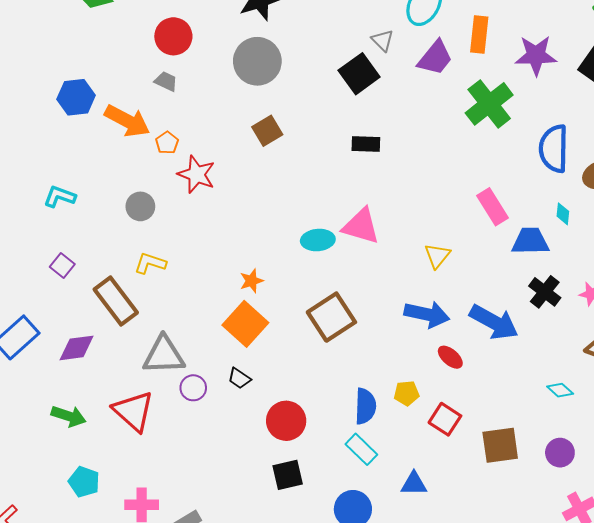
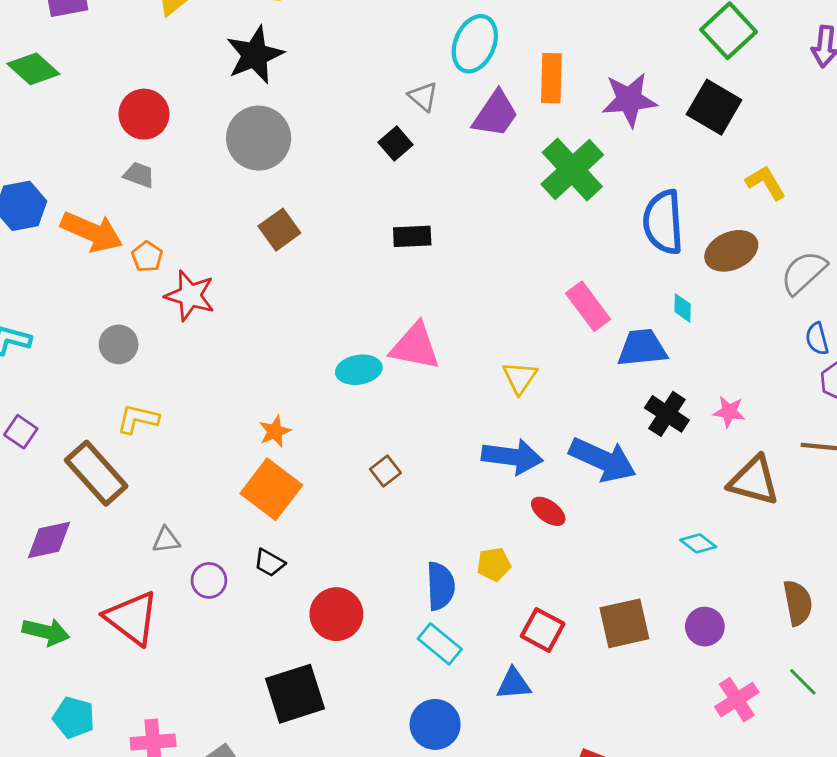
black square: (359, 74) -> (396, 143), size x0.6
brown square: (331, 317) -> (385, 471), size x0.5
gray triangle: (164, 355) -> (166, 540), size x0.5
red square: (445, 419) -> (543, 630), moved
black square: (288, 475) -> (295, 694), moved, size x1.4

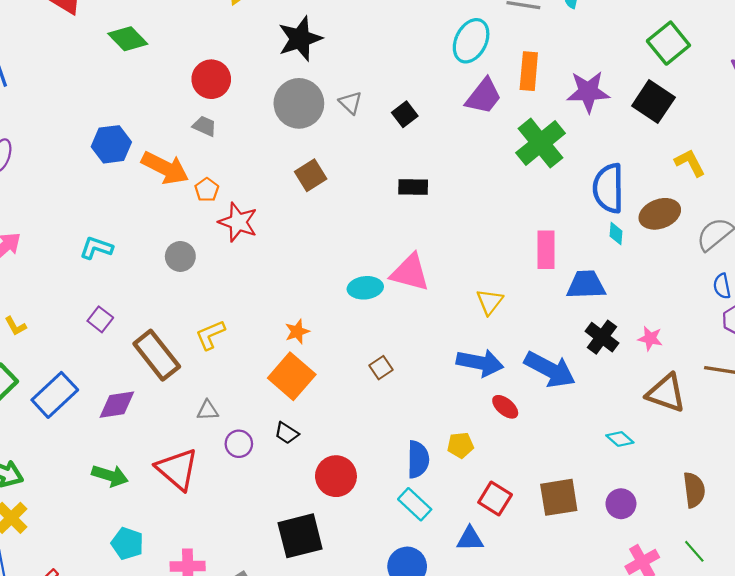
gray triangle: (423, 97) -> (351, 103), moved
pink rectangle: (588, 306) -> (546, 250), turned 33
cyan diamond: (683, 308) -> (616, 234), moved
yellow L-shape: (138, 419) -> (210, 335), moved, turned -40

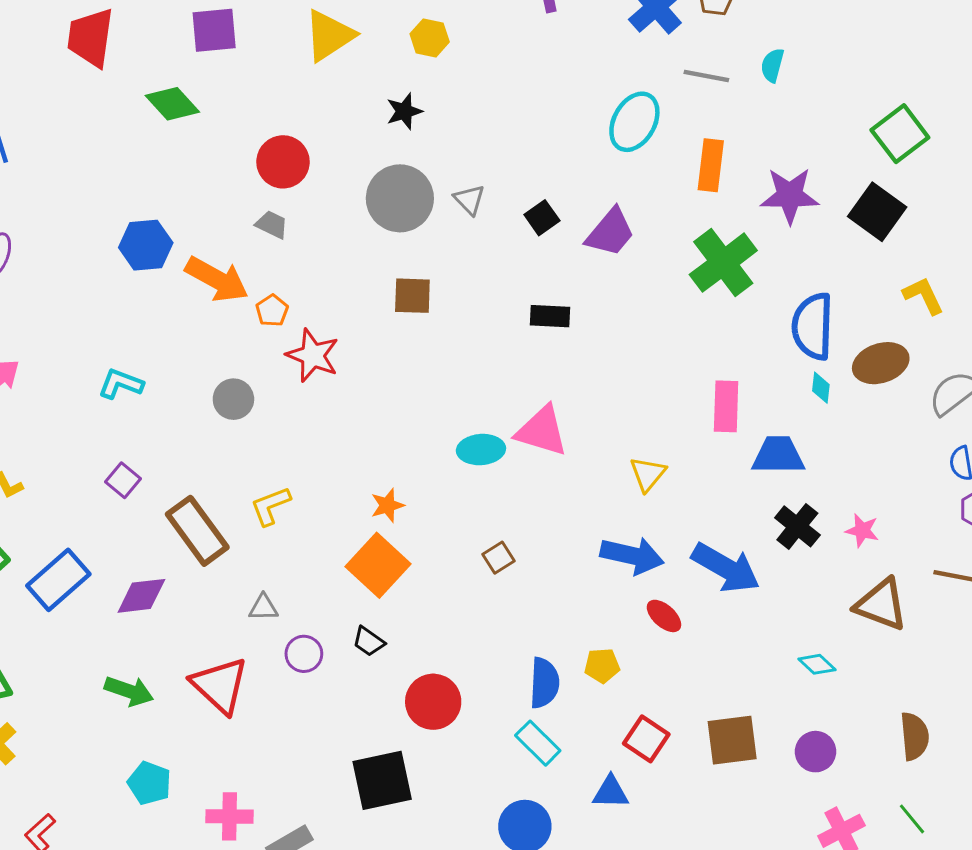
black star: (300, 39) -> (404, 111), size x0.6
purple trapezoid: (484, 96) -> (610, 232), moved
brown square: (311, 175) -> (412, 296), turned 32

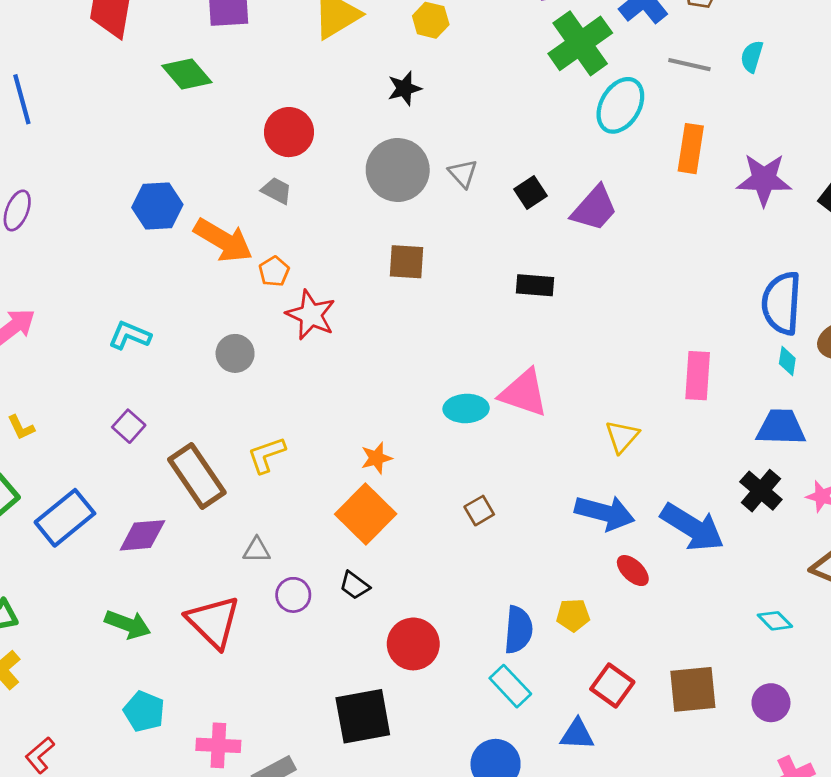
green cross: (723, 263) -> (580, 43), moved
blue trapezoid: (778, 455) -> (781, 427), moved

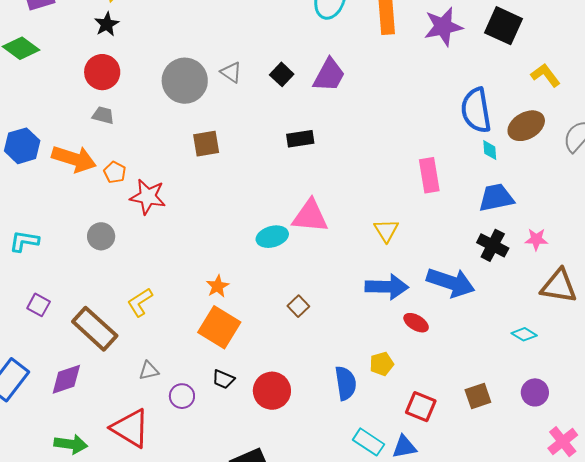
black star: (404, 88) -> (107, 24), moved
red circle: (413, 644) -> (272, 391), moved
cyan rectangle: (510, 686) -> (368, 442), moved
brown square: (693, 689) -> (478, 396), size x0.7

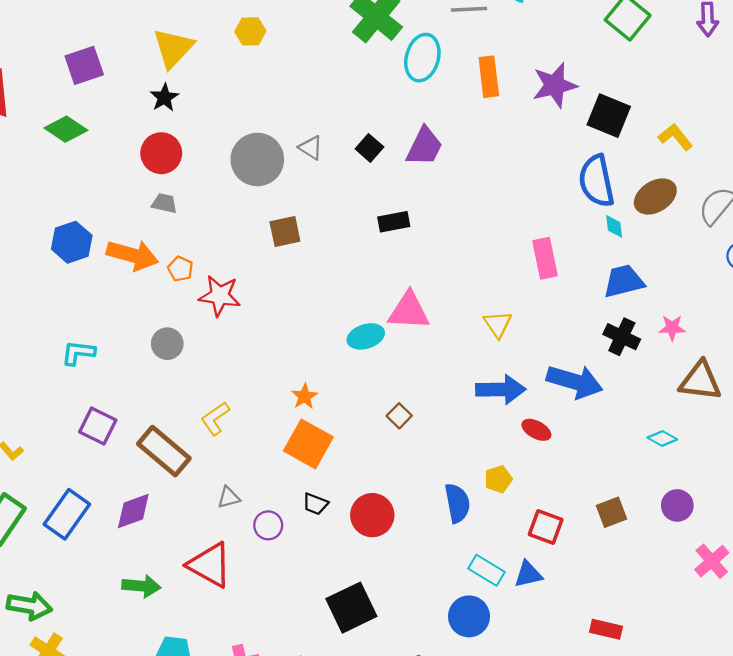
black square: (504, 26) -> (609, 116), moved
purple square: (39, 305) -> (98, 426), size x1.4

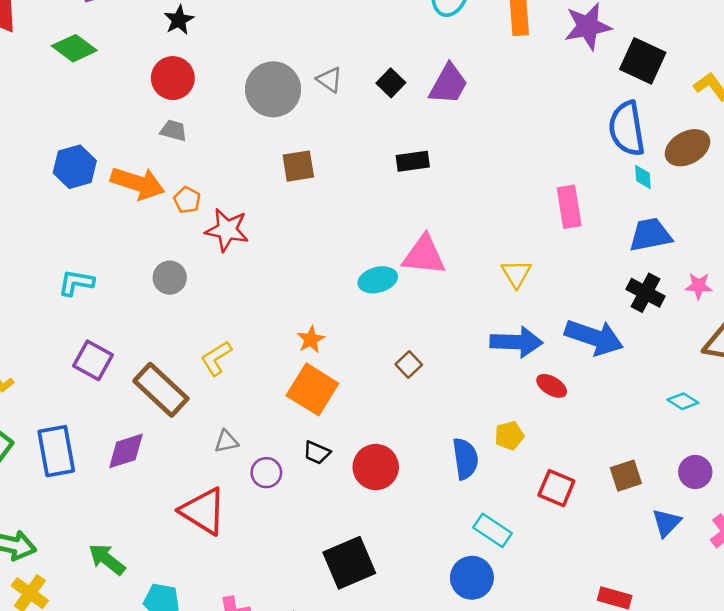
blue rectangle: (67, 514) -> (56, 451), turned -48
blue triangle: (528, 574) -> (666, 523), moved, turned -36
green arrow: (141, 586) -> (107, 559), moved, turned -150

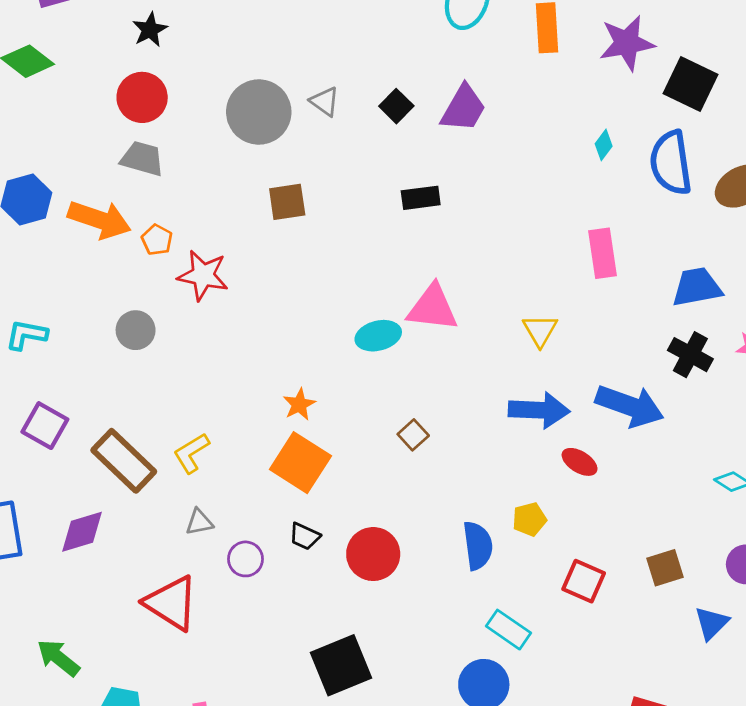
gray trapezoid: (174, 131) -> (142, 159), size x1.4
cyan diamond: (643, 177) -> (604, 145), moved, turned 40
yellow L-shape: (216, 358) -> (191, 453), moved

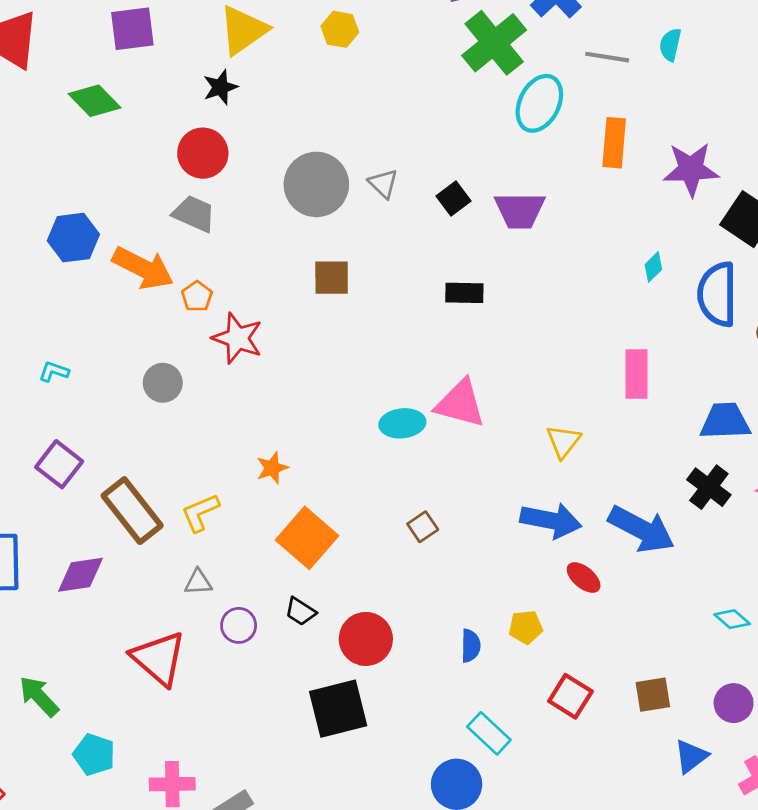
purple trapezoid: (463, 108) -> (520, 210), turned 52
cyan L-shape: (26, 335) -> (54, 372), size x0.7
orange star: (299, 404) -> (272, 468), moved
blue semicircle: (478, 546) -> (471, 646), size x0.7
black square: (341, 665) -> (338, 709), moved

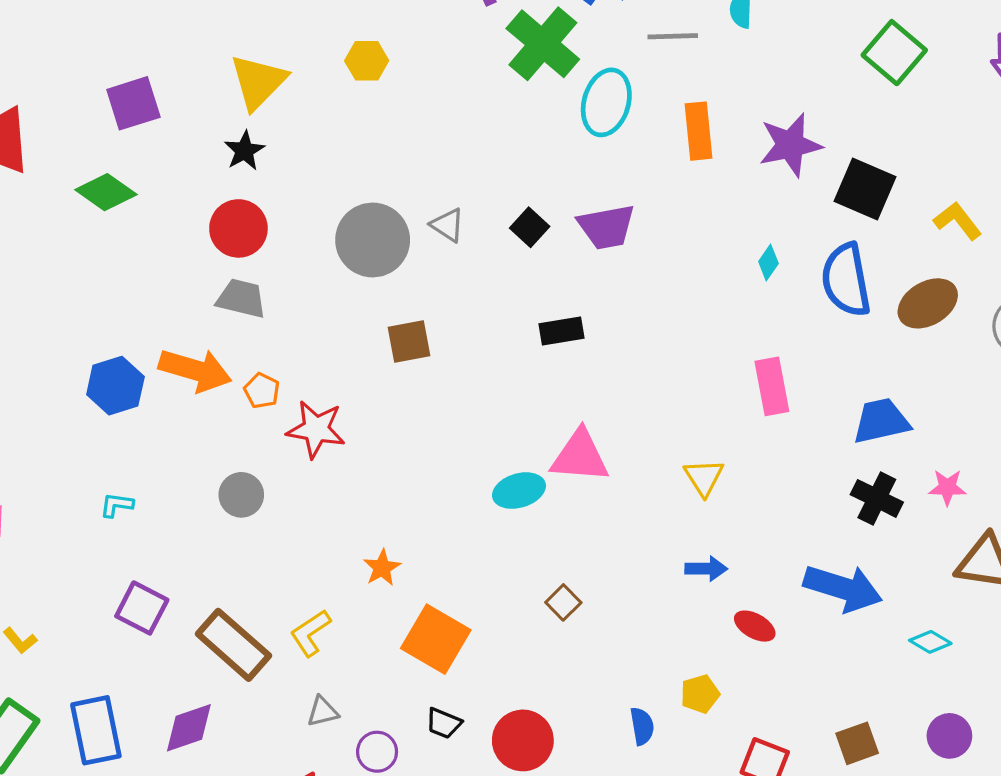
blue hexagon: (73, 238) -> (115, 386), moved
blue arrow: (551, 520) -> (706, 569), size x0.6
blue arrow: (641, 529) -> (843, 588), moved

